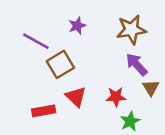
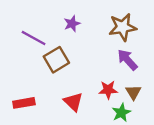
brown triangle: (151, 88) -> (133, 92), moved
red triangle: (76, 97) -> (73, 102), moved
red rectangle: (44, 111) -> (24, 103), moved

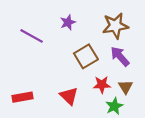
brown square: (56, 60) -> (86, 56), moved

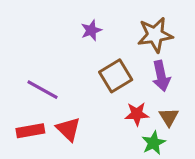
purple line: (32, 36) -> (43, 90), moved
purple arrow: (120, 56) -> (161, 76), turned -150
red triangle: (69, 96) -> (68, 129), moved

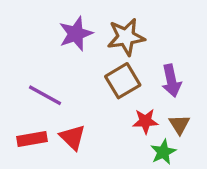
purple star: (91, 30) -> (76, 34), moved, size x1.5
brown star: (155, 35) -> (126, 37), moved

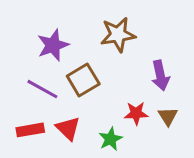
purple star: (76, 34) -> (53, 45), moved
brown square: (123, 81) -> (83, 80), moved
green star: (163, 152) -> (110, 139), moved

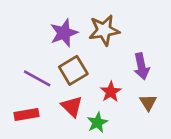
purple star: (53, 45) -> (64, 33), moved
red star: (136, 113) -> (111, 92), moved, turned -30
red triangle: (68, 128) -> (72, 106), moved

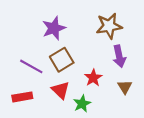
brown star: (104, 30) -> (109, 26), moved

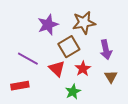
brown star: (109, 26) -> (84, 23), moved
brown square: (62, 60) -> (69, 47), moved
red triangle: (61, 90) -> (57, 69), moved

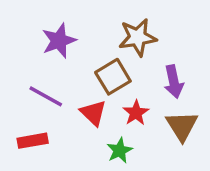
purple star: (48, 25) -> (59, 41), moved
brown triangle: (111, 77) -> (182, 126), size x1.5

